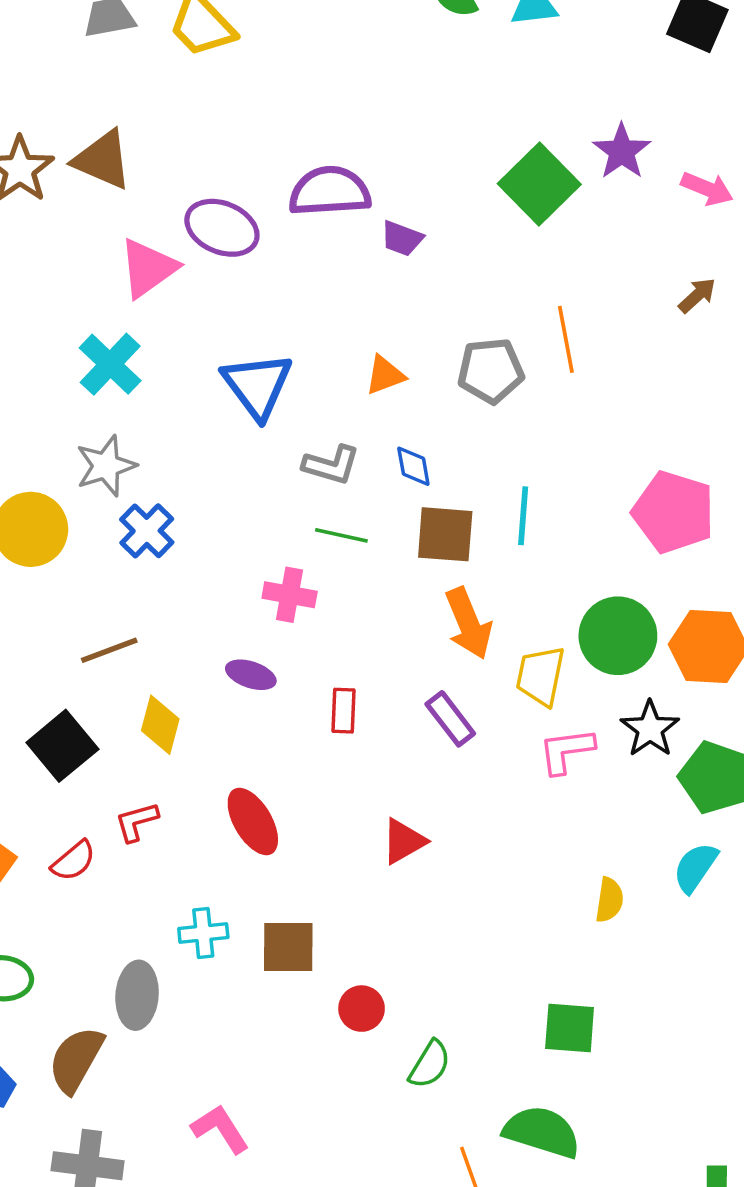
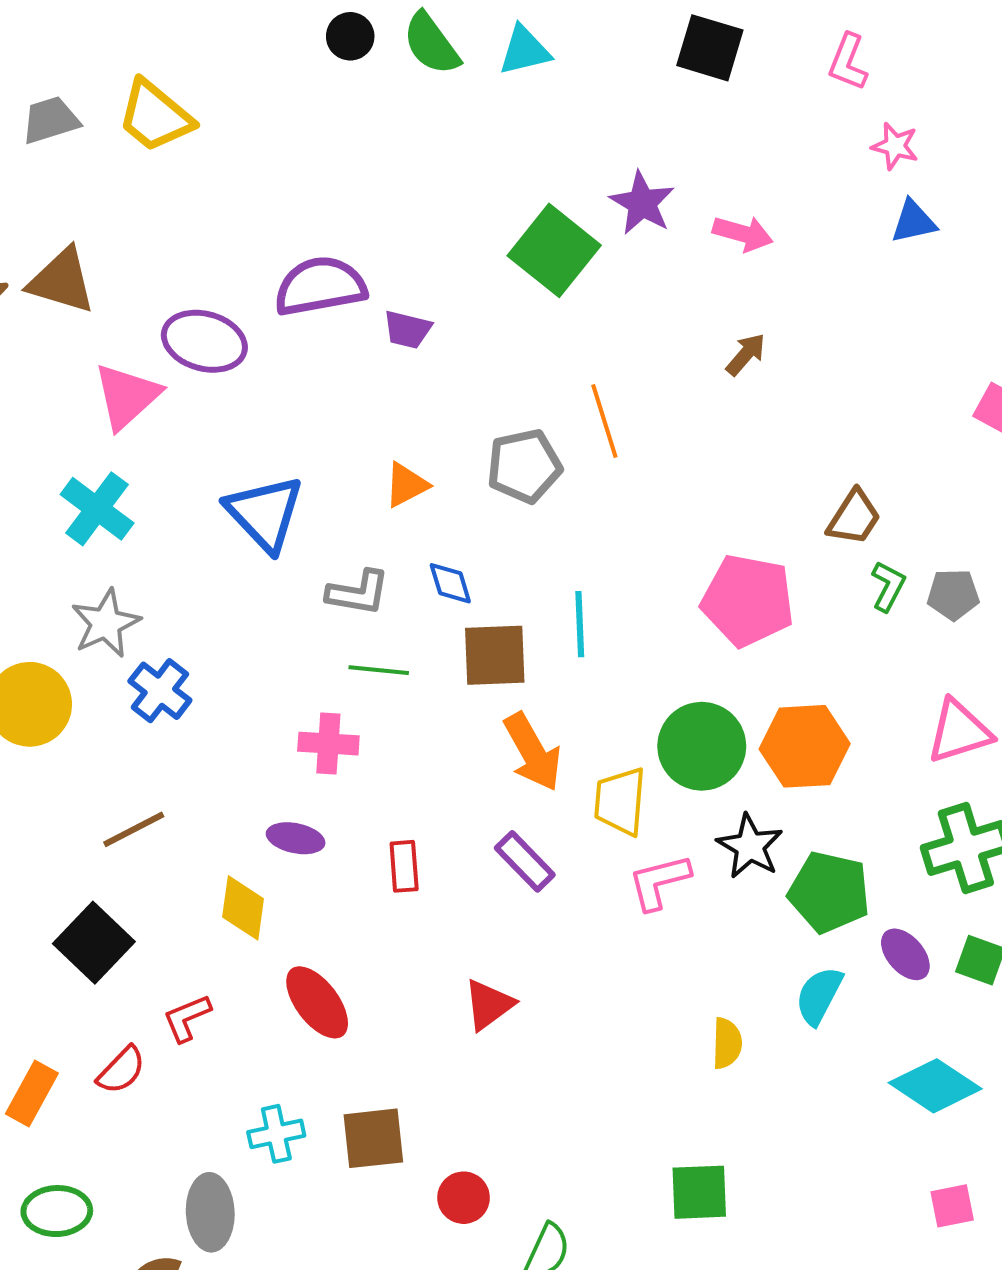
yellow diamond: (160, 725) -> (243, 908), moved

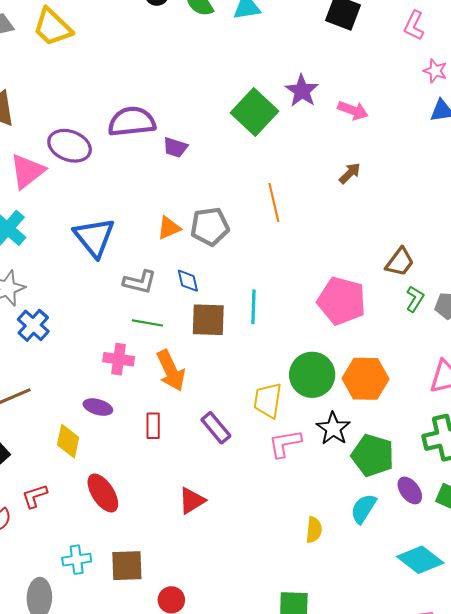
gray pentagon: (524, 466) -> (210, 227), moved
orange arrow: (533, 752) -> (171, 370), moved

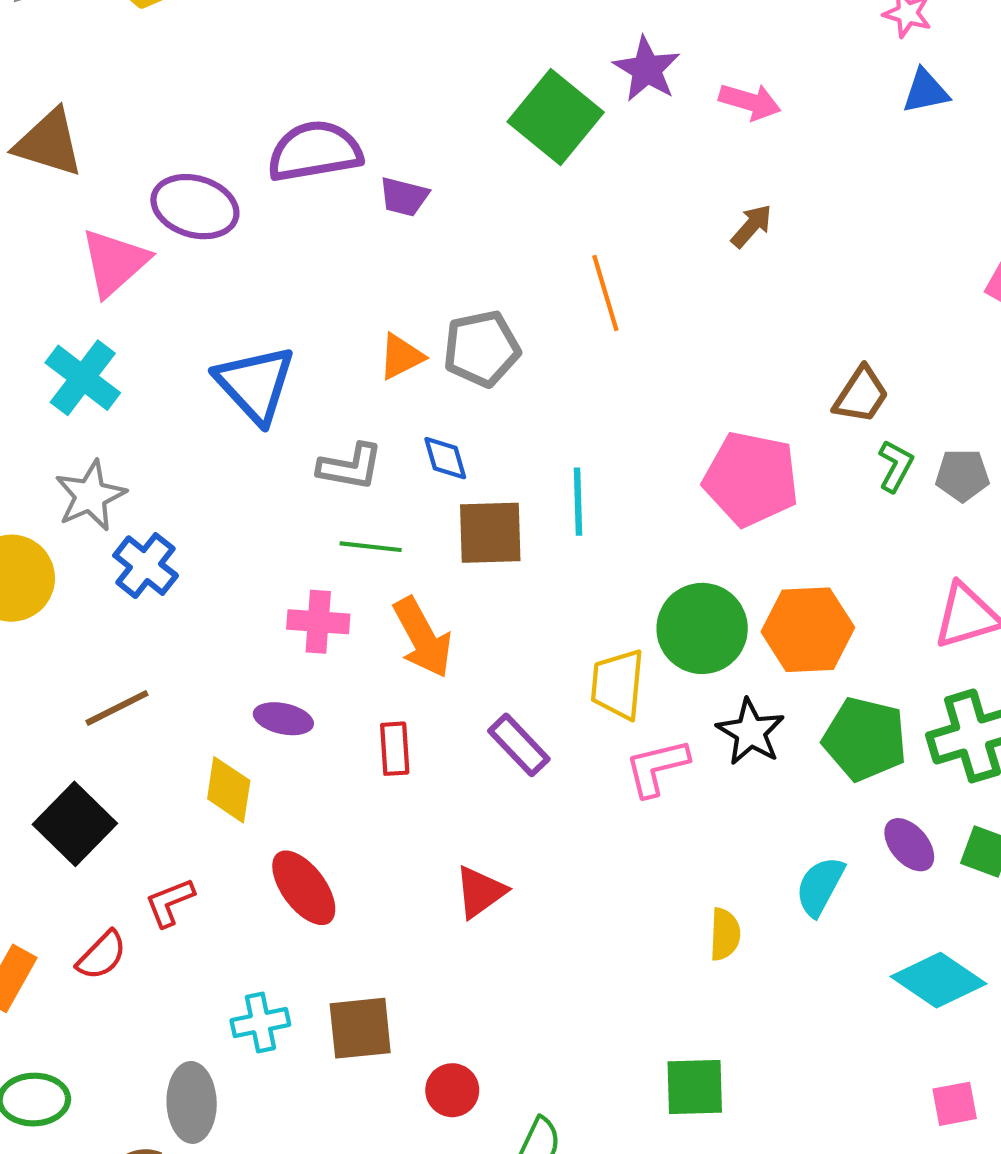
green pentagon: (373, 455) -> (865, 739), moved

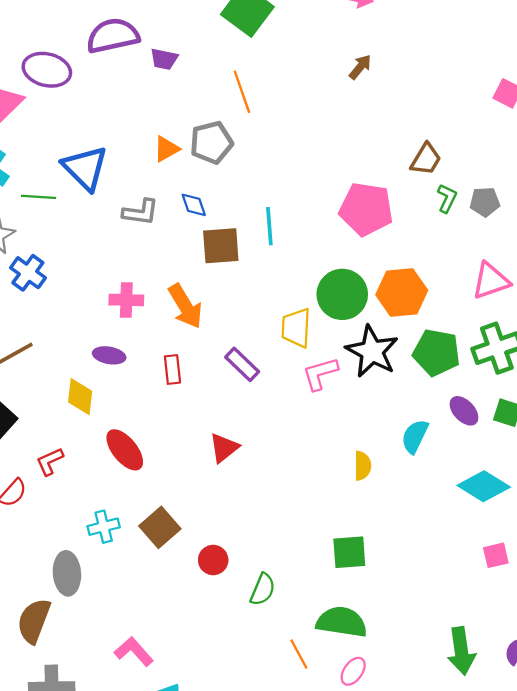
orange line: (605, 293) -> (242, 92), moved
green line: (371, 547) -> (39, 197), moved
black star: (751, 732) -> (372, 351), size x1.4
brown square: (360, 1028) -> (160, 527), turned -33

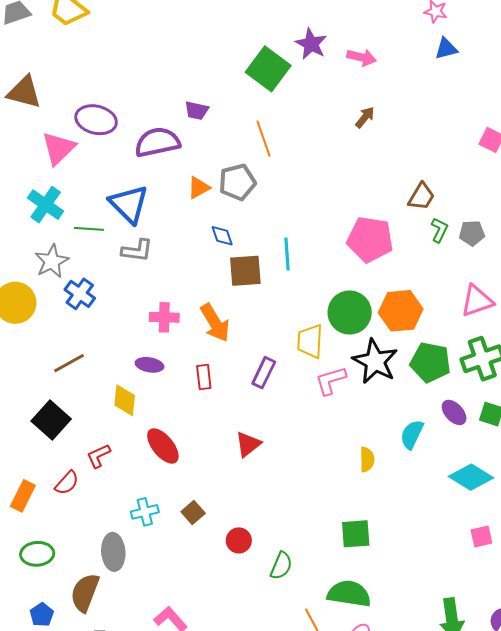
purple semicircle: (113, 36) -> (157, 142), moved
gray L-shape: (141, 212) -> (137, 251), moved
purple rectangle: (242, 364) -> (264, 373), turned 72
brown square: (160, 527) -> (193, 513), size x0.7

